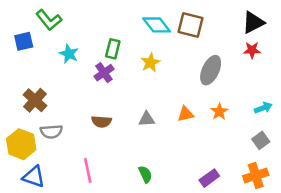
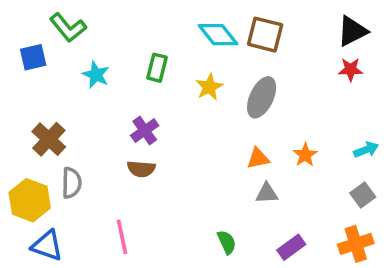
gray ellipse: (211, 70) -> (262, 97), moved
purple cross: (104, 73) -> (145, 130), moved
gray triangle: (147, 119) -> (267, 193), moved
gray semicircle: (51, 132) -> (71, 183), turned -85
green semicircle: (145, 174) -> (227, 242), moved

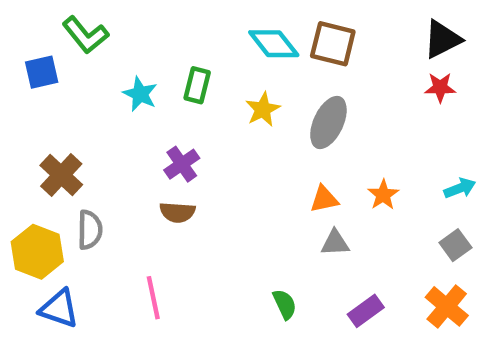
cyan star: (96, 75) -> (140, 94), moved
orange cross: (356, 244) -> (447, 306), turned -32

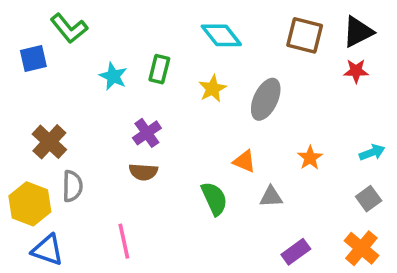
brown square: (333, 44) -> (305, 35), moved
orange triangle: (324, 199) -> (244, 161), moved, turned 35
green semicircle: (285, 304) -> (214, 199), moved, size x1.4

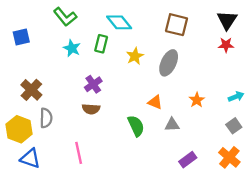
green L-shape: (69, 28) -> (65, 17), moved
black triangle: (358, 32) -> (227, 20), turned -30
cyan diamond: (221, 35) -> (119, 22), moved
brown square: (305, 35) -> (176, 25), moved

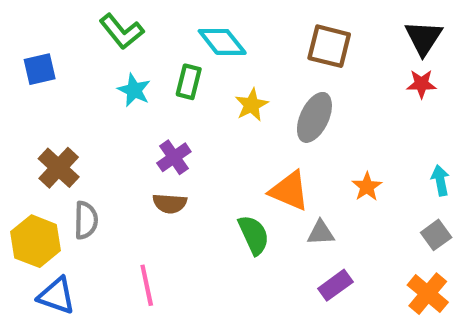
cyan arrow: (236, 97) -> (440, 180), turned -80
orange triangle: (155, 102) -> (289, 191), size x1.5
purple rectangle: (188, 160) -> (335, 285), moved

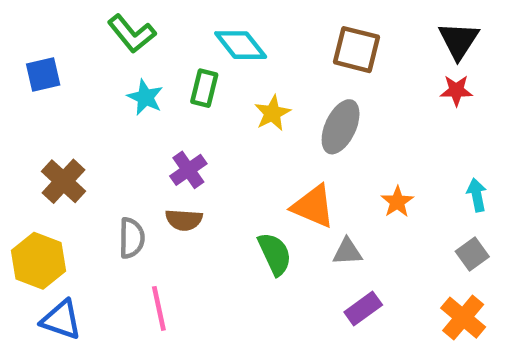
gray semicircle: (86, 220) -> (132, 238), moved

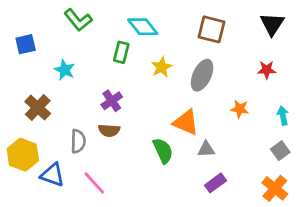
red star: (456, 90) -> (267, 70), moved
cyan star: (145, 97) -> (65, 70), moved
orange star: (397, 202) -> (240, 109), moved, turned -30
pink line: (159, 308) -> (94, 183), turned -30
blue triangle: (61, 320) -> (52, 175), moved

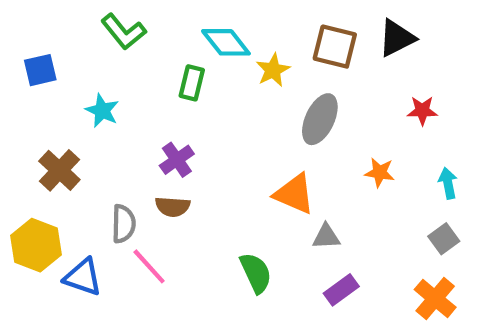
black triangle: (272, 24) -> (397, 38), moved, turned 30
yellow star: (162, 67) -> (273, 70), moved
green semicircle: (163, 151) -> (256, 273), moved
pink line: (94, 183) -> (149, 266), moved

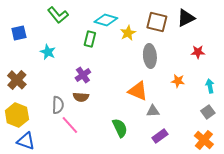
cyan diamond: (226, 42) -> (106, 20), turned -35
gray ellipse: (320, 119) -> (150, 56), turned -30
brown cross: (59, 170) -> (17, 80), moved
blue triangle: (83, 277) -> (26, 141), moved

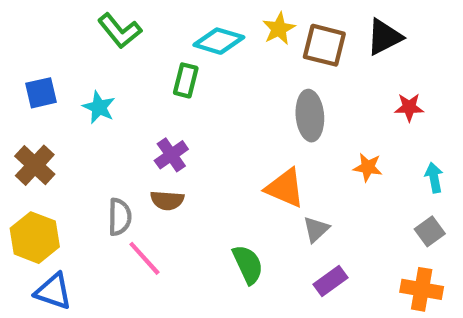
blue square: (19, 33) -> (41, 93), moved
yellow star: (128, 33) -> (279, 29), moved
gray triangle: (153, 111) -> (316, 229), turned -40
orange cross: (204, 140) -> (422, 289), turned -30

